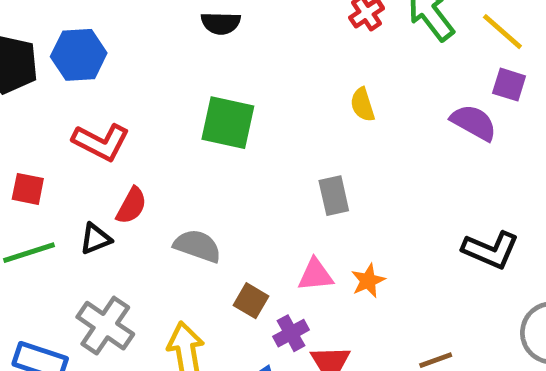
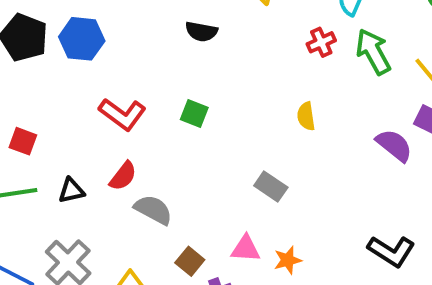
green square: (228, 123) -> (194, 113), size x0.6
red L-shape: (101, 142) -> (122, 114), moved
gray rectangle: (334, 196) -> (271, 186), turned -52
red semicircle: (132, 206) -> (123, 176), moved

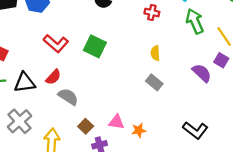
red cross: (321, 42) -> (152, 13), moved, turned 32
green square: (194, 113) -> (95, 46), size x1.5
gray rectangle: (271, 186) -> (154, 82), moved
black triangle: (71, 191) -> (25, 82), size x1.5

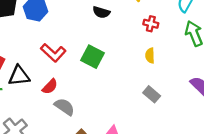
yellow semicircle: (155, 53) -> (150, 56), moved
black triangle: (25, 82) -> (19, 76), moved

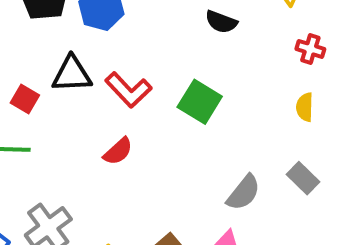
black triangle: (19, 76) -> (72, 74), moved
gray semicircle: (64, 107) -> (244, 193), moved, turned 90

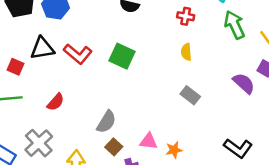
red semicircle: (118, 151) -> (56, 102), moved
gray semicircle: (244, 193) -> (106, 122), moved

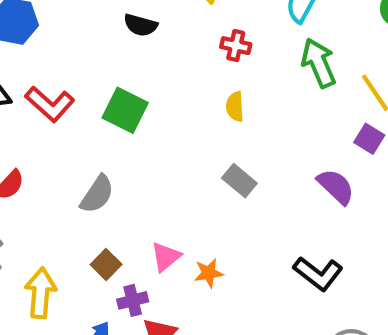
purple semicircle: (244, 83) -> (336, 187), moved
gray semicircle: (106, 122) -> (97, 194), moved
pink triangle: (148, 141) -> (166, 257), turned -48

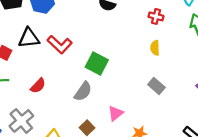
green square: (125, 110) -> (97, 64), moved
pink triangle: (166, 257) -> (116, 113), moved

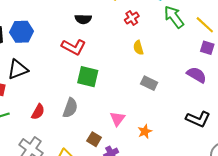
red cross: (156, 16) -> (132, 18), turned -32
red L-shape: (60, 45) -> (74, 47), moved
gray semicircle: (83, 91) -> (70, 108), moved

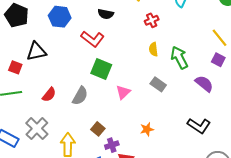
green arrow: (174, 17) -> (179, 58), moved
blue hexagon: (21, 32) -> (60, 17), moved
pink triangle: (117, 119) -> (123, 92), moved

